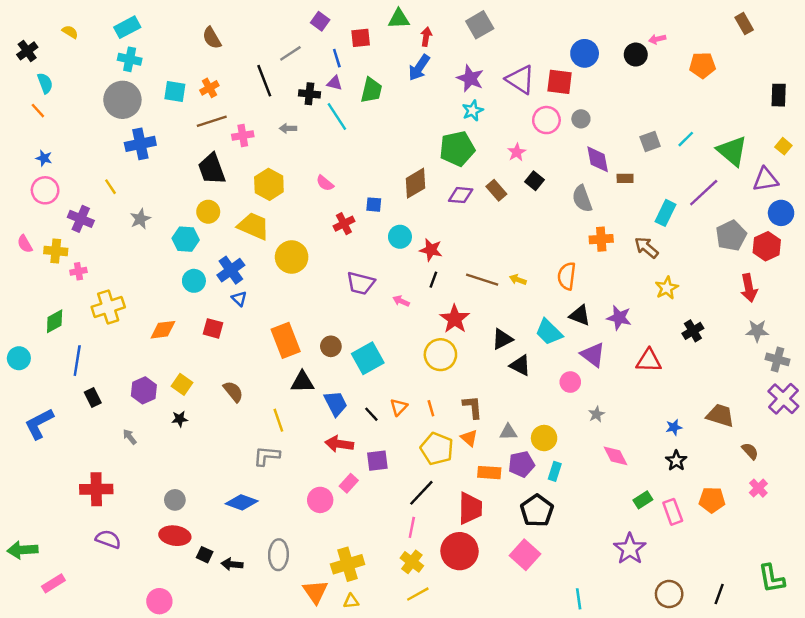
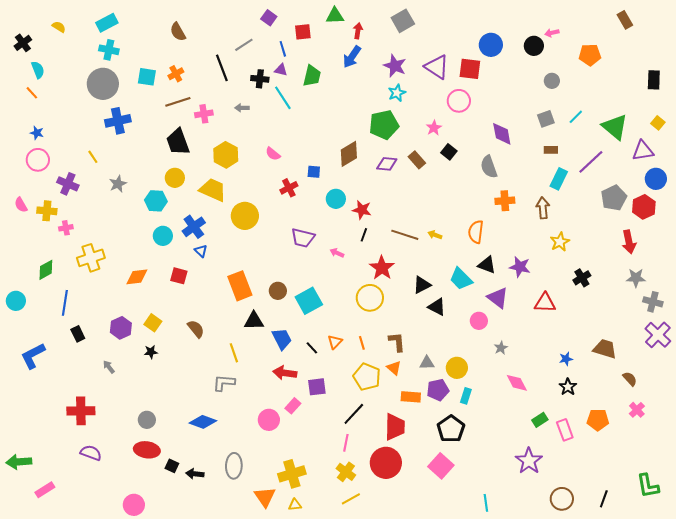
gray circle: (581, 119) -> (552, 81), moved
brown rectangle: (625, 178) -> (551, 150), moved
brown arrow: (646, 247) -> (543, 208), turned 45

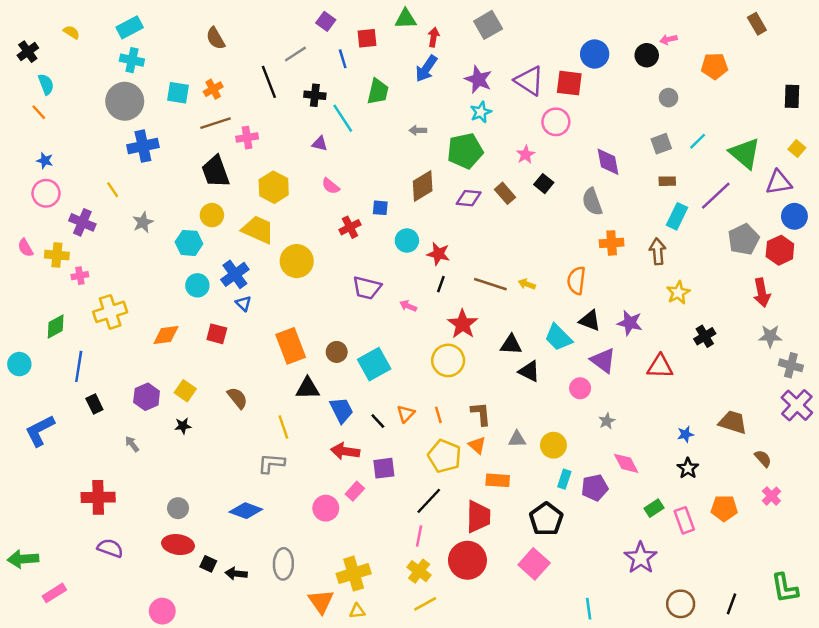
purple triangle: (281, 70) -> (320, 144), moved
gray arrow: (242, 108) -> (418, 130), moved
black triangle: (422, 285) -> (511, 345), turned 30
purple pentagon: (438, 390) -> (595, 488), moved

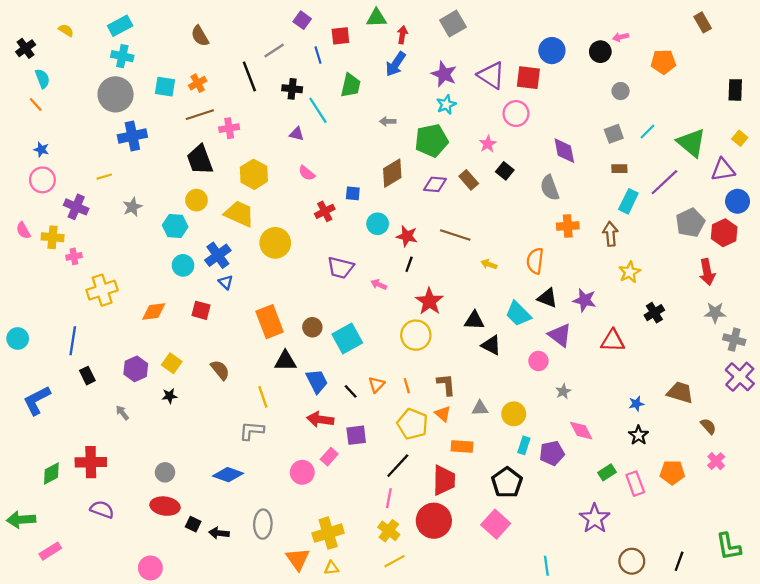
yellow line: (113, 190) -> (104, 177), turned -72
brown line: (490, 284) -> (455, 235), moved
green diamond: (56, 327) -> (51, 473), moved

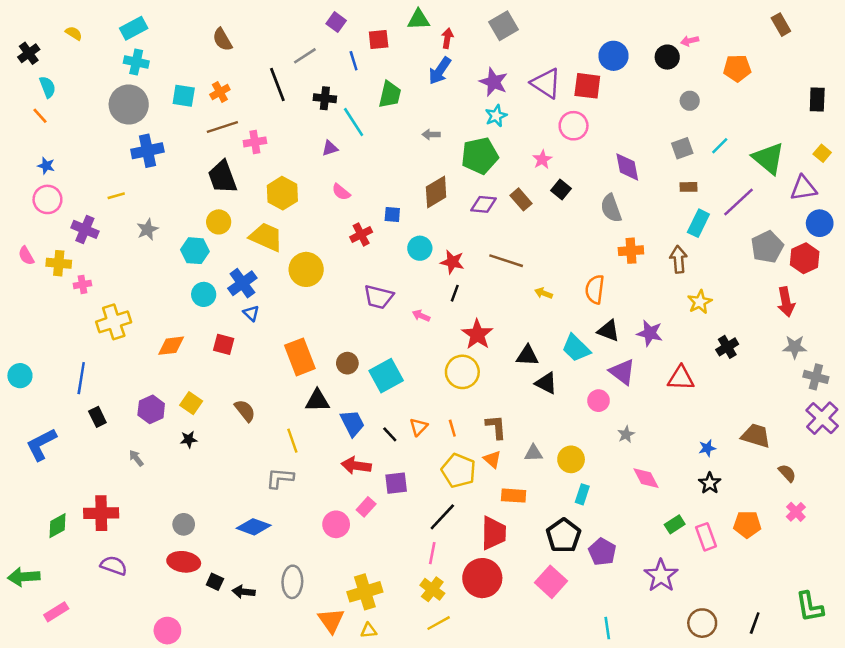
purple triangle: (297, 134) -> (330, 148), turned -32
purple pentagon: (552, 453) -> (602, 552), moved, turned -30

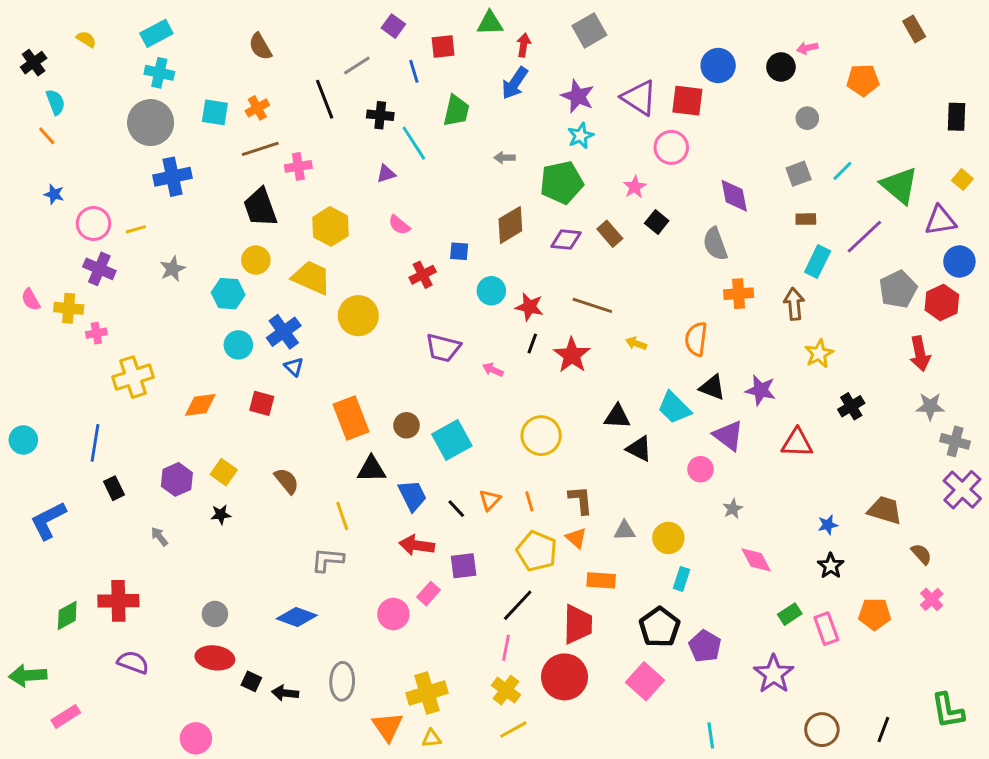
pink circle: (47, 199) -> (94, 223), moved
red star: (477, 334) -> (572, 355), moved

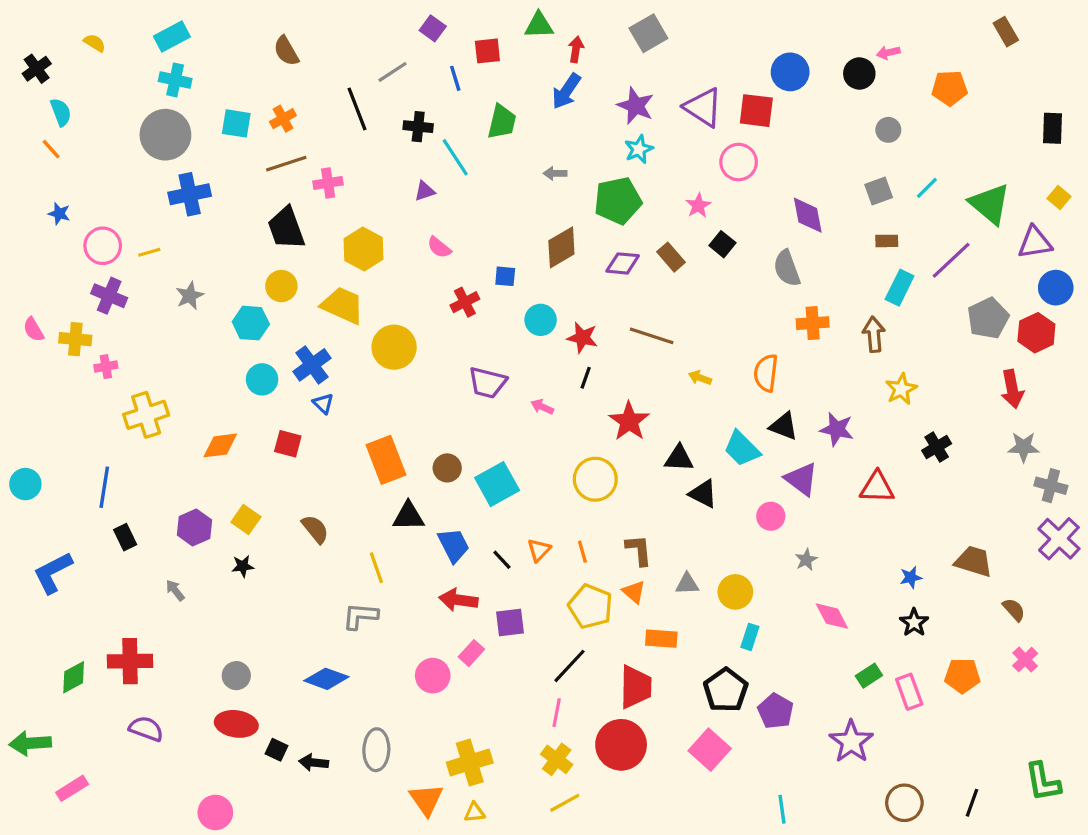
red star: (572, 355) -> (629, 421), moved

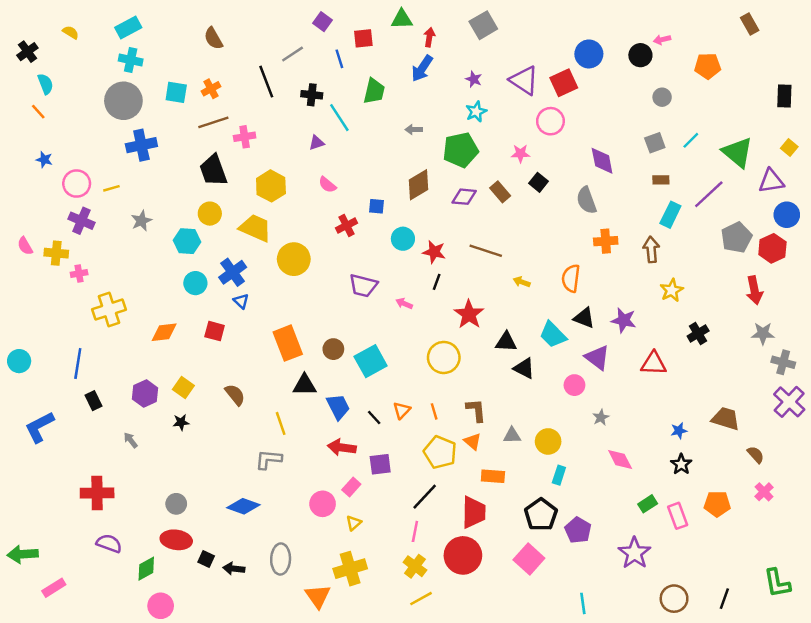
purple star: (636, 106) -> (474, 79), size x0.6
red square: (756, 111) -> (564, 83), turned -32
pink star: (698, 206) -> (520, 154), turned 30
green diamond: (74, 677) -> (146, 569), moved
yellow triangle: (475, 812) -> (354, 523), moved, turned -35

